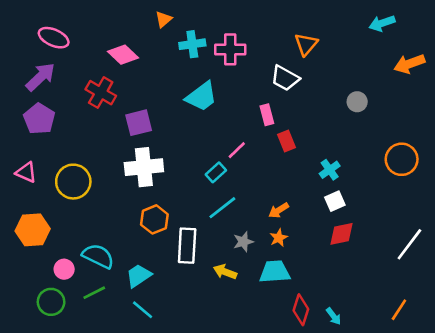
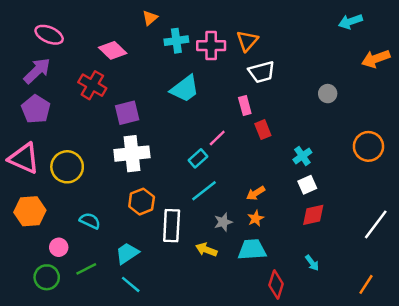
orange triangle: (306, 44) -> (247, 41), moved
white trapezoid: (285, 78) -> (262, 72), turned -44
pink triangle: (26, 172) -> (24, 158), size x1.6
cyan semicircle: (98, 256) -> (90, 221), moved, size x0.7
cyan arrow: (334, 316) -> (312, 263), moved

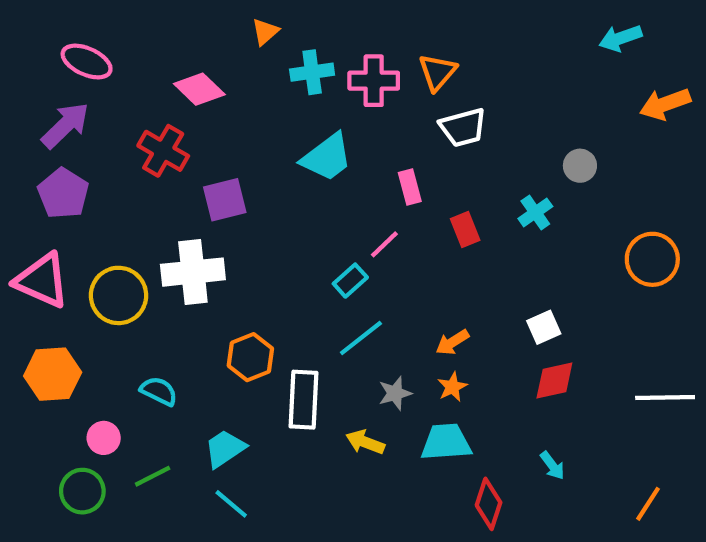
pink rectangle: (245, 106) -> (410, 187), moved
white cross: (132, 154) -> (193, 272), moved
cyan cross: (302, 156) -> (535, 212), moved
white line: (376, 224) -> (665, 398), turned 52

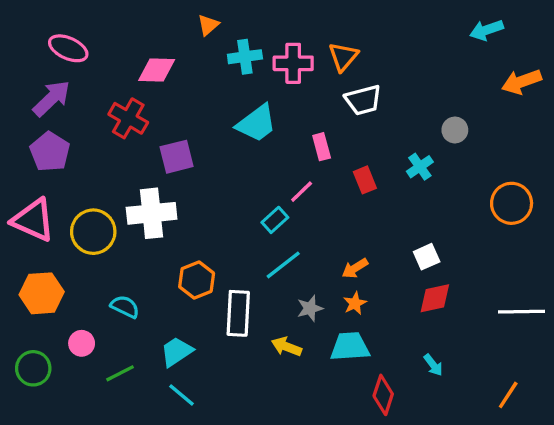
pink diamond: (199, 89) -> (157, 70), turned -42
green circle: (82, 491) -> (33, 368), moved

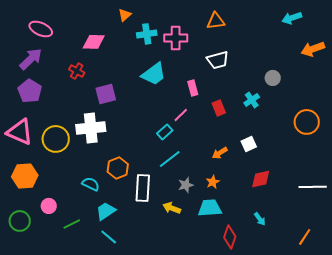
orange triangle: (343, 57) -> (216, 21), moved, turned 42
red cross: (128, 118) -> (77, 71), size x0.7
white square: (427, 257) -> (249, 144), moved
orange arrow: (355, 268) -> (220, 153), moved
cyan semicircle: (125, 307) -> (91, 184), moved

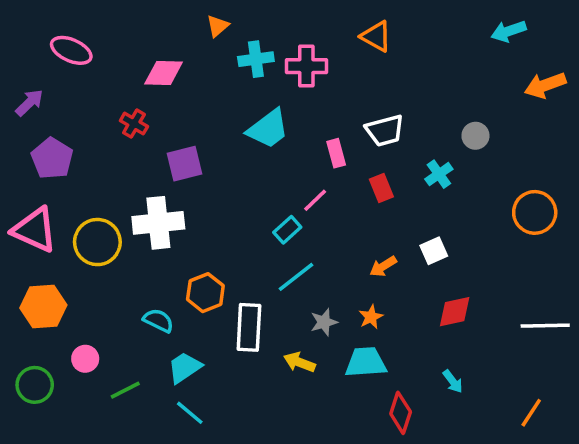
orange triangle: (216, 21) -> (376, 36), turned 36
purple arrow: (31, 59) -> (29, 103), moved, size x0.7
white trapezoid: (218, 60) -> (385, 131), moved

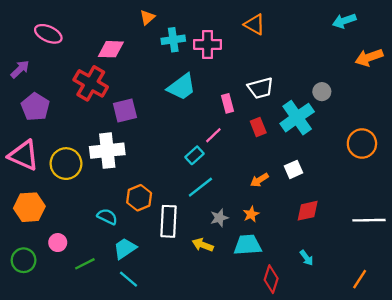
red cross: (134, 124) -> (91, 83), size x1.8
cyan cross: (439, 174) -> (297, 118), size x1.8

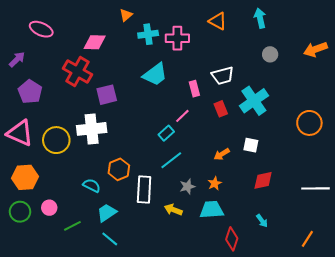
cyan arrow: (344, 21) -> (260, 18), moved, turned 96
gray circle: (322, 92) -> (270, 54), moved
white square: (294, 169) -> (251, 145), turned 35
green circle: (24, 260) -> (20, 212), moved

